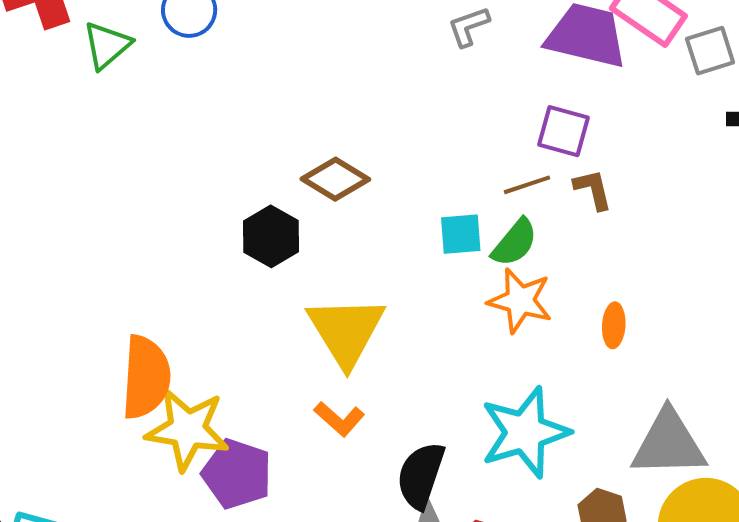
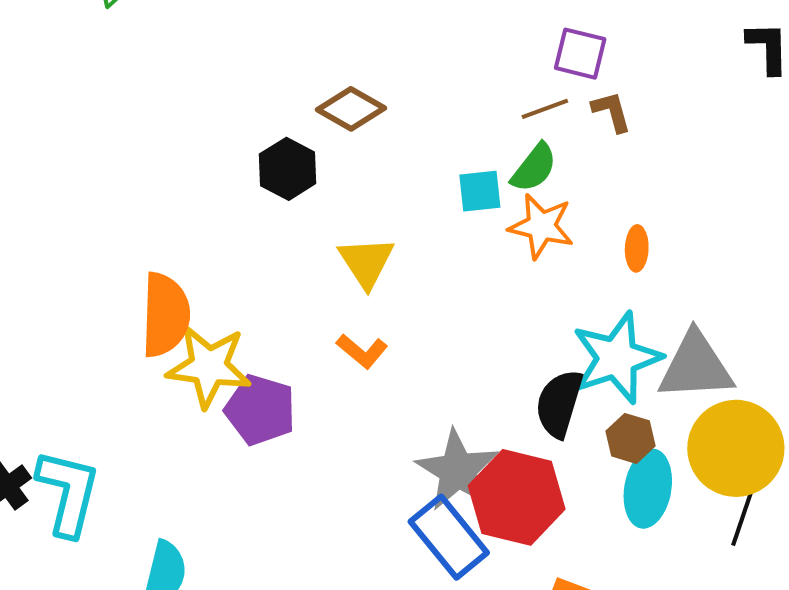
cyan square: (461, 234) -> (480, 191), moved
yellow triangle: (346, 331) -> (366, 262), size x0.7
cyan star: (525, 432) -> (617, 358), moved
black semicircle: (421, 475) -> (559, 404), moved

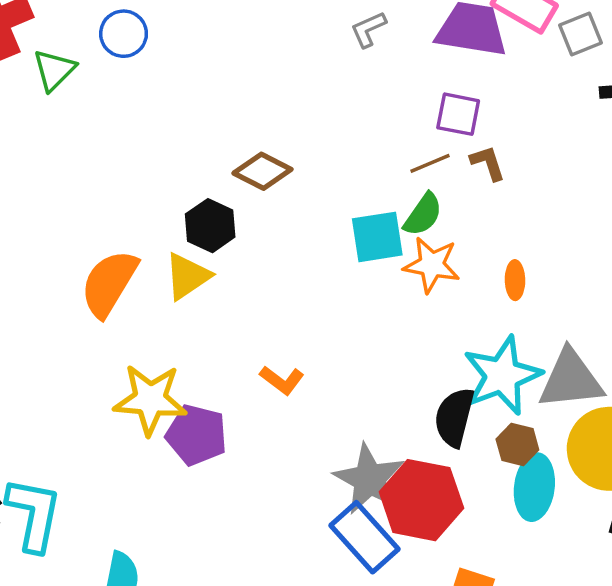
cyan square: (480, 191) -> (377, 237), size x1.4
yellow triangle: (366, 262) -> (187, 276), moved, turned 32
orange semicircle: (165, 315) -> (109, 283), moved, turned -148

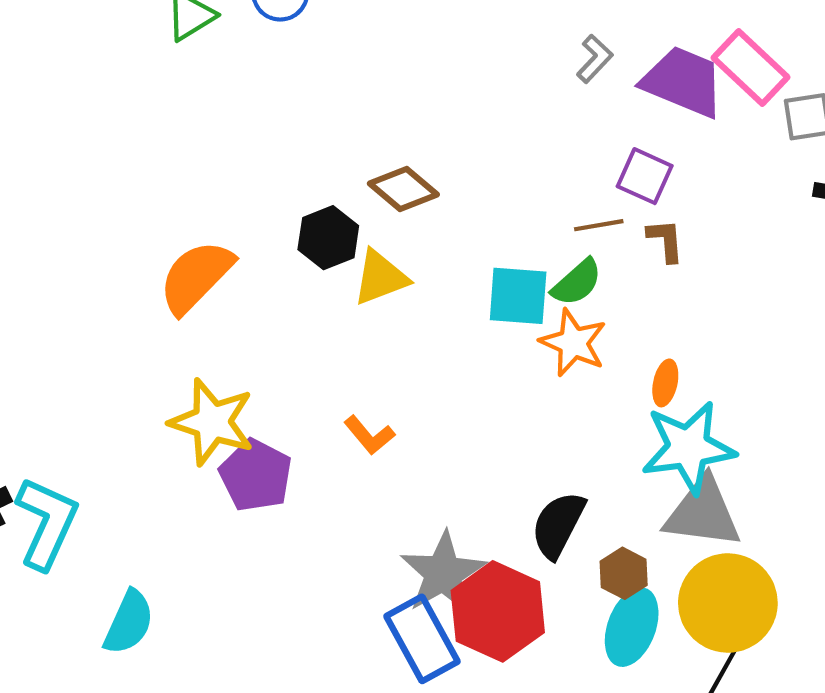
gray L-shape: (368, 29) -> (595, 59), moved, turned 144
yellow triangle: (187, 276) -> (380, 278), moved
cyan star: (502, 376) -> (688, 448), moved

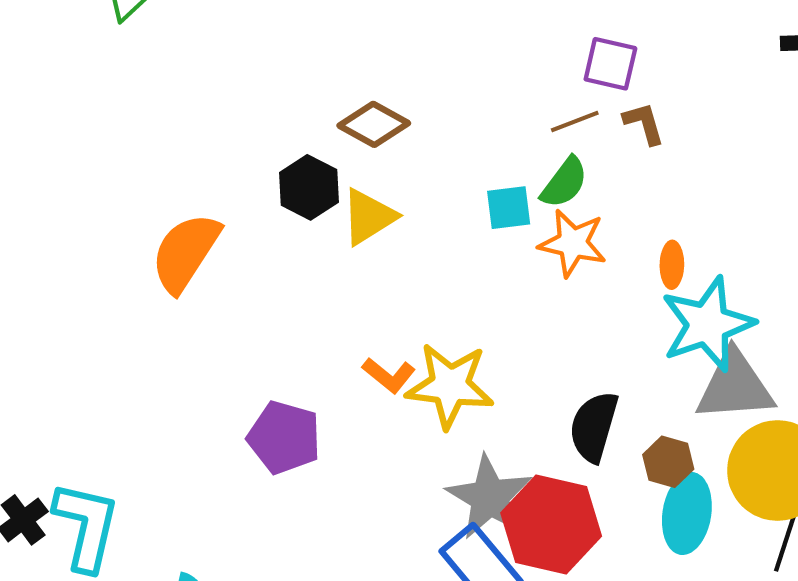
cyan square: (518, 296) -> (509, 208), size x0.7
yellow star: (212, 422) -> (450, 386), moved

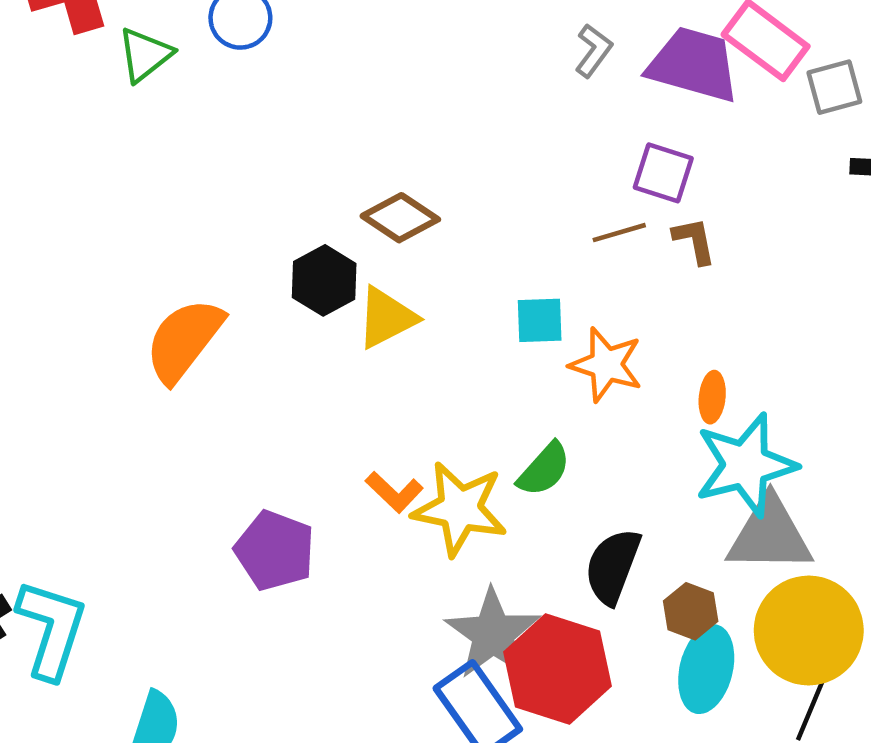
green semicircle: (564, 183) -> (544, 469), moved

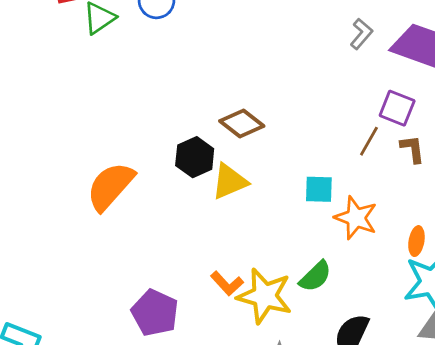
brown line: (619, 233) -> (369, 141), turned -48

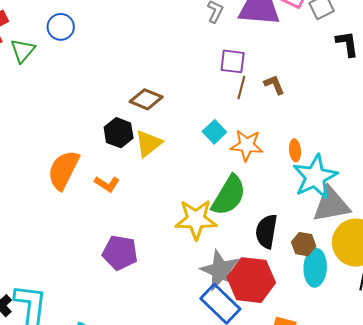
purple square: (397, 108) -> (233, 61), moved
cyan square: (319, 189) -> (214, 132), turned -30
green semicircle: (315, 276) -> (229, 195), size x1.6
orange L-shape: (227, 283) -> (107, 184), moved

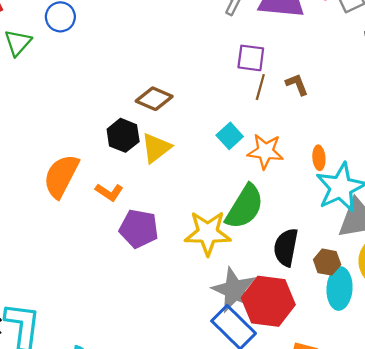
purple pentagon: (120, 253) -> (139, 229), moved

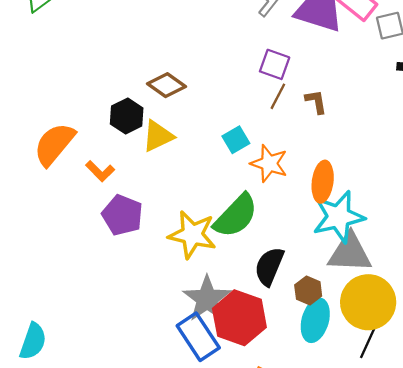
orange ellipse: (319, 158) -> (323, 182), size x1.6

